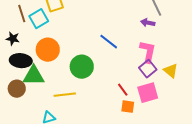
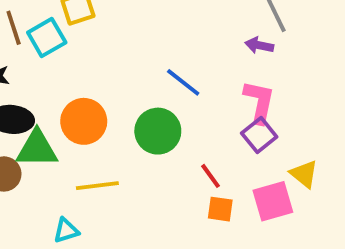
orange circle: (48, 50) -> (84, 121), moved
green circle: (82, 67) -> (158, 131), moved
yellow triangle: (171, 71) -> (304, 174), moved
pink square: (148, 93) -> (273, 201), moved

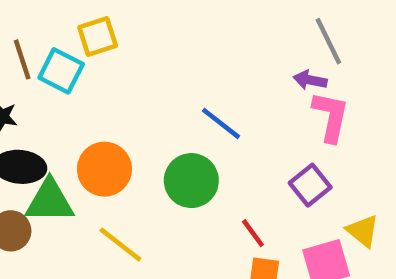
cyan square: (47, 38) -> (61, 71), turned -33
pink L-shape: (259, 102) -> (331, 117), moved
yellow line: (97, 186) -> (120, 245), turned 45

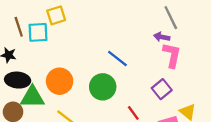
cyan square: (61, 71) -> (38, 32), turned -30

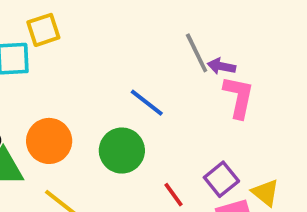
gray line: (171, 18) -> (197, 53), moved
purple square: (162, 89) -> (221, 179), moved

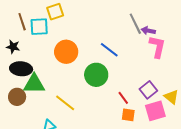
orange circle: (49, 141) -> (66, 52), moved

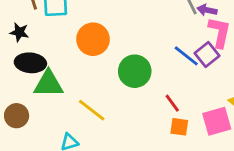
blue line: (109, 50) -> (186, 56), moved
purple square: (148, 90) -> (207, 55), moved
brown circle: (17, 97) -> (17, 116), moved

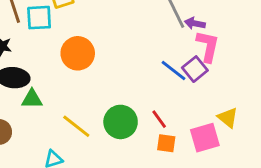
green circle: (135, 71) -> (121, 122), moved
green triangle: (48, 84) -> (32, 99), size x0.7

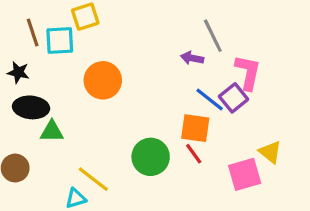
purple arrow: (195, 23) -> (192, 58), moved
yellow line: (76, 126) -> (93, 179), moved
orange square: (166, 143) -> (195, 128), moved, size x1.4

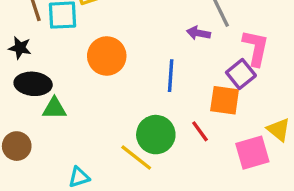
blue line: (210, 99) -> (171, 76), moved, turned 56
orange square: (195, 128) -> (225, 100), moved
yellow line: (93, 179) -> (136, 157), moved

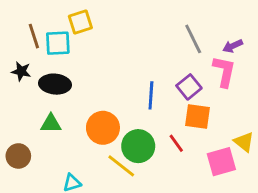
purple arrow: (198, 33) -> (233, 46), moved, turned -36
orange circle: (107, 56) -> (103, 128), moved
purple square: (241, 74) -> (189, 87), moved
black ellipse: (33, 84) -> (55, 84), moved

